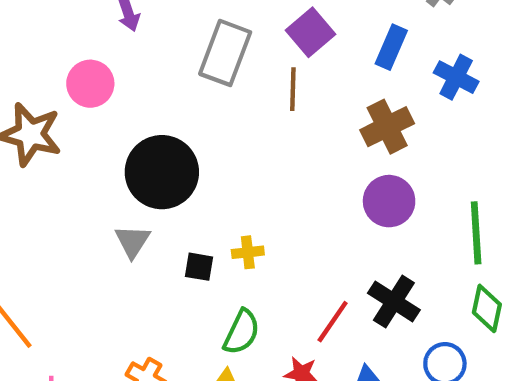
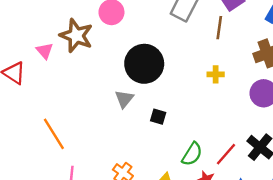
yellow cross: (248, 252) -> (216, 74), moved
green semicircle: (242, 332) -> (192, 154), moved

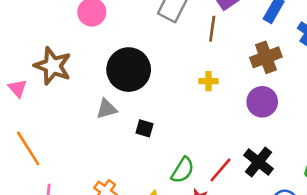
brown star: (76, 36) -> (53, 66), moved
pink triangle: (45, 51) -> (17, 88), moved
gray triangle: (124, 99) -> (107, 109), turned 36

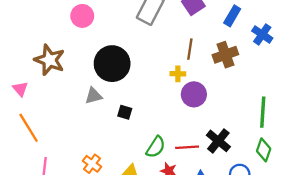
brown line: (212, 29) -> (190, 49), moved
pink triangle: (17, 88) -> (20, 89), moved
purple circle: (262, 102) -> (194, 94), moved
red line: (221, 170) -> (187, 147), turned 45

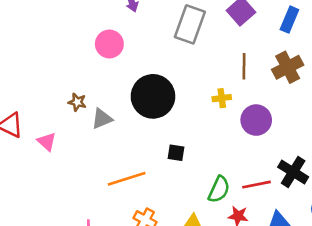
brown star: (50, 60) -> (77, 102), size x0.5
yellow cross: (178, 74) -> (222, 98), moved
gray triangle: (94, 96) -> (102, 119), moved
orange line: (29, 128) -> (127, 179), moved, turned -68

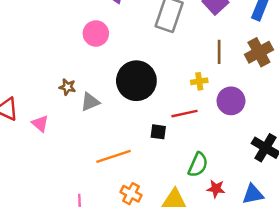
red line: (257, 185) -> (185, 114), moved

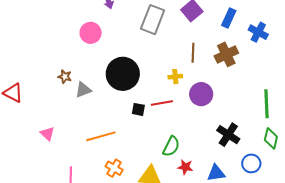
pink triangle: (40, 124) -> (47, 134), moved
black square: (158, 132) -> (138, 109), moved

